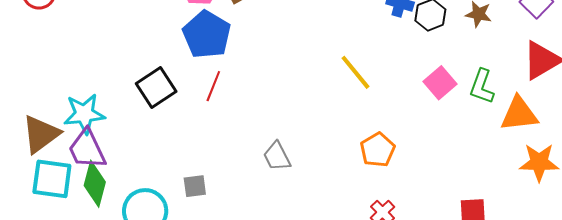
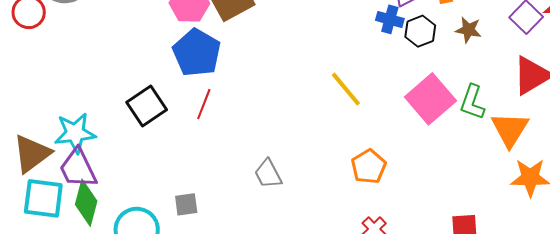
pink square: (440, 83) -> (430, 99), size x1.5
orange triangle: (519, 114) -> (510, 129), turned -51

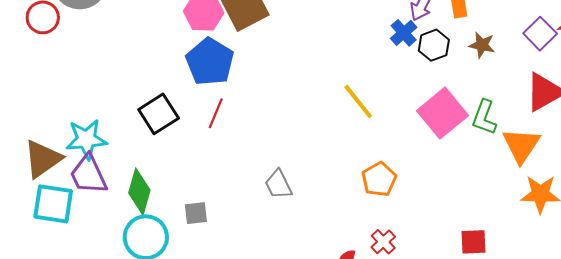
blue cross: (390, 19) -> (404, 33), turned 32
green diamond: (86, 203) -> (139, 192), moved

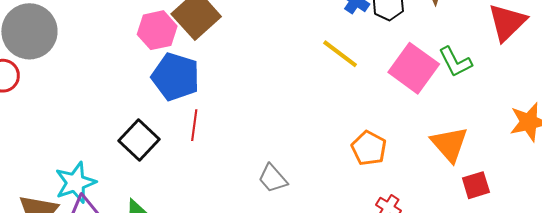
yellow line: (358, 101) -> (340, 54), moved
green L-shape: (484, 117) -> (455, 62), turned -33
orange triangle: (521, 145) -> (449, 144), moved

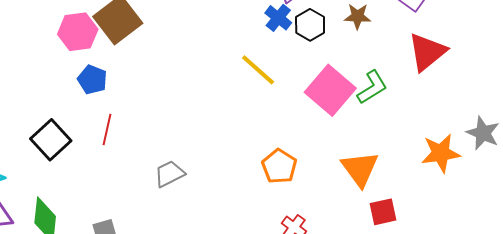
green L-shape: (455, 62) -> (372, 87), turned -99
blue pentagon: (176, 77) -> (92, 80), size x0.6
gray trapezoid: (273, 178) -> (169, 174), moved, turned 100

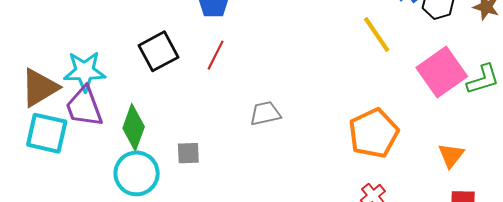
orange pentagon: (279, 166) -> (373, 133), size x1.4
orange triangle: (360, 169) -> (451, 155), size x0.7

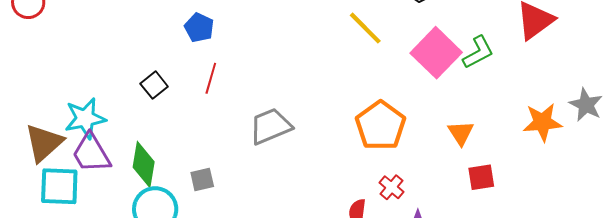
black square: (158, 51) -> (154, 85), size x0.7
gray trapezoid: (265, 113) -> (270, 126), size x1.4

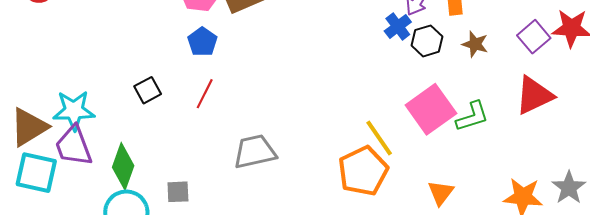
yellow line: (365, 28) -> (379, 138), moved

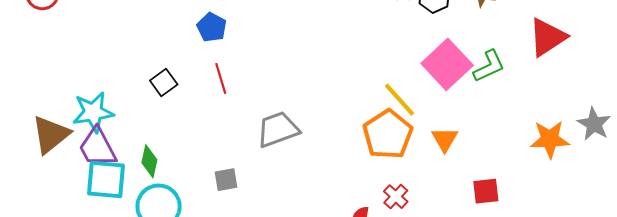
red line: (205, 94) -> (221, 78), turned -36
green diamond: (123, 166) -> (149, 161), size x0.7
cyan square: (36, 173) -> (106, 179), moved
gray square: (178, 192) -> (226, 180), moved
orange triangle: (441, 193) -> (445, 139), moved

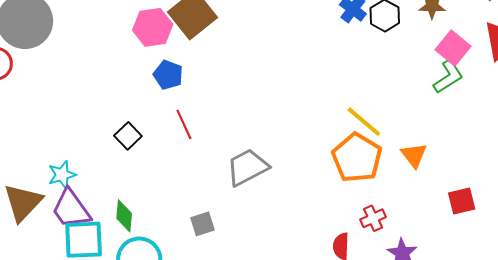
pink square: (447, 64) -> (453, 48), moved, size x0.7
cyan star: (93, 112) -> (62, 175), size x0.7
red cross: (396, 197) -> (373, 218), turned 30

